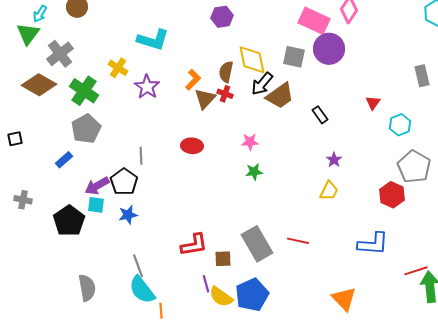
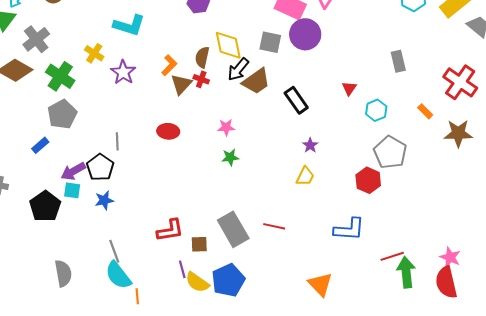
black rectangle: (320, 115) -> (296, 100), size x1.5

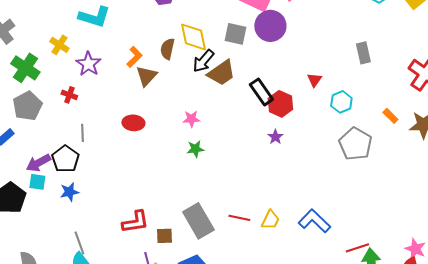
red cross: (201, 79) -> (69, 95), moved
orange rectangle: (425, 111) -> (390, 116), moved
yellow trapezoid: (305, 176) -> (270, 220), moved
red hexagon: (368, 180) -> (280, 104), moved
blue L-shape: (349, 229) -> (314, 221), turned -140

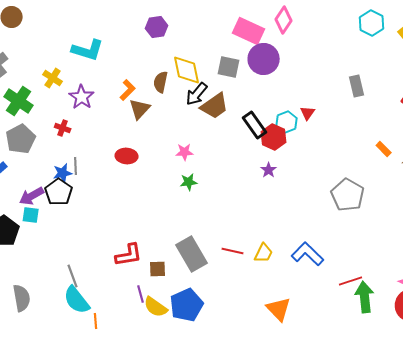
cyan hexagon: (341, 102) -> (287, 122), moved
gray pentagon: (355, 144) -> (348, 195), moved
blue star: (69, 192) -> (63, 173), moved

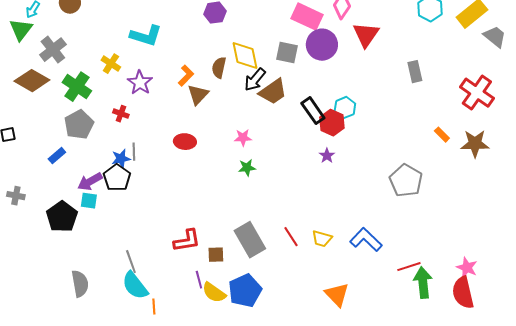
red triangle: (308, 113) -> (366, 35), moved, size x1.8
red line: (233, 251) -> (291, 237), turned 45
yellow trapezoid: (264, 253) -> (322, 239), turned 80

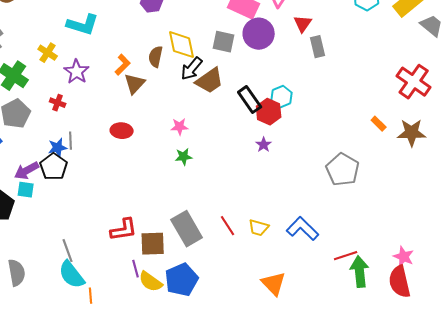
red triangle: (366, 35) -> (303, 24), size x0.7
gray rectangle: (415, 72) -> (318, 47), moved
brown square: (216, 255) -> (153, 244), size x1.5

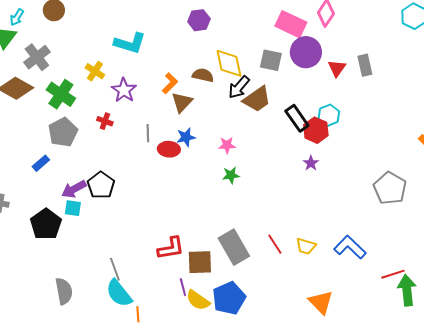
red triangle: (303, 24) -> (337, 68), moved
brown semicircle: (156, 57) -> (203, 75), turned 90
gray line: (71, 141) -> (148, 133), moved
blue star: (58, 148) -> (186, 137), moved

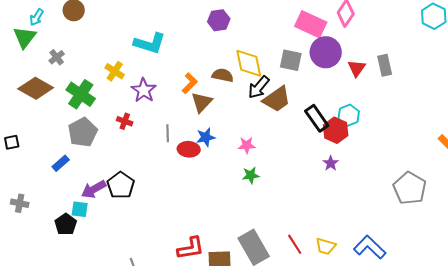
gray cross: (37, 57) -> (57, 57), size x0.6
cyan square: (73, 208) -> (80, 209), moved
black pentagon: (46, 224) -> (66, 224), size x0.7

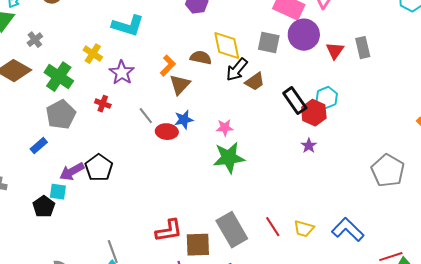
brown trapezoid: (277, 99) -> (255, 82), size x0.7
gray line: (168, 133) -> (146, 116), turned -36
green star: (251, 175) -> (229, 158), size x1.8

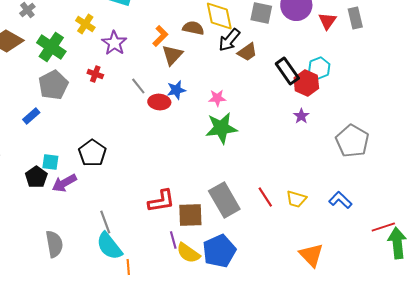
black pentagon: (99, 168) -> (92, 153), moved
gray pentagon: (388, 171) -> (352, 141), moved
purple arrow: (72, 172) -> (64, 183), moved
blue L-shape: (348, 230) -> (340, 200), size x0.7

